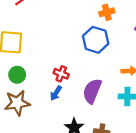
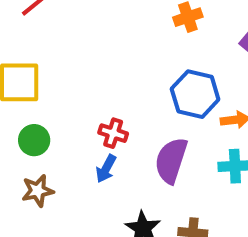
blue hexagon: (96, 40) -> (195, 94), moved
brown star: (17, 103) -> (38, 191), size x0.7

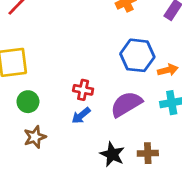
purple semicircle: (171, 160) -> (126, 104), turned 48
blue arrow: (106, 169) -> (81, 116), turned 30

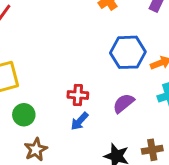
purple semicircle: (126, 104) -> (124, 103), size x0.7

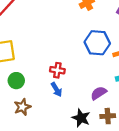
purple semicircle: (124, 103) -> (99, 93), moved
blue arrow: (79, 121) -> (57, 90), turned -80

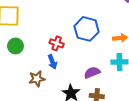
blue hexagon: (97, 43) -> (87, 29), moved
brown star: (22, 107) -> (37, 79), moved

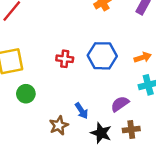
red cross: (57, 43) -> (65, 59), moved
blue arrow: (52, 62) -> (82, 111), moved

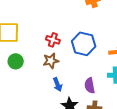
purple semicircle: (120, 104) -> (90, 86), turned -77
brown star: (59, 125) -> (51, 61), moved

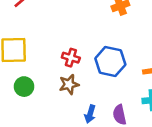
blue arrow: (58, 84) -> (90, 114), moved, turned 40

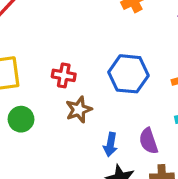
red cross: (71, 58) -> (64, 75), moved

